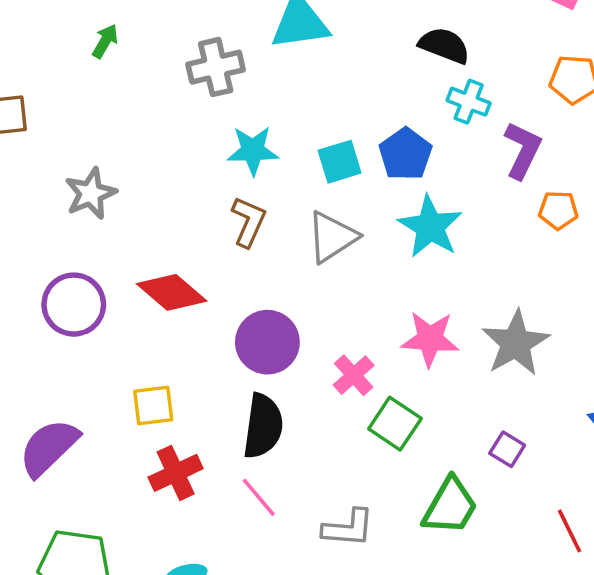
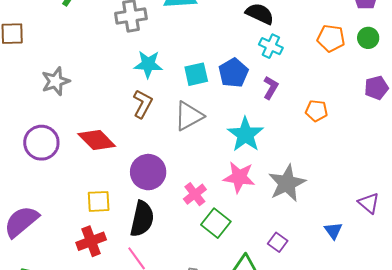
purple L-shape: (523, 150) -> (271, 88), moved, size x0.7
cyan star: (430, 227) -> (245, 134), moved
yellow square: (153, 405) -> (99, 201), moved

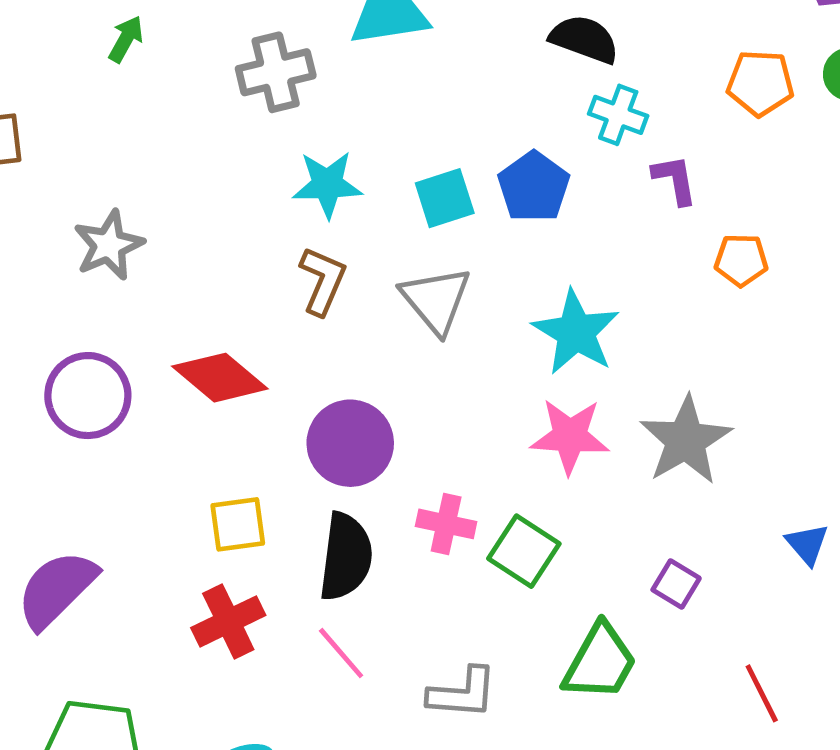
purple L-shape: (271, 88) -> (675, 180), moved, turned -35
gray triangle: (189, 116) -> (436, 300), turned -36
pink cross: (195, 194) -> (446, 524), moved, turned -35

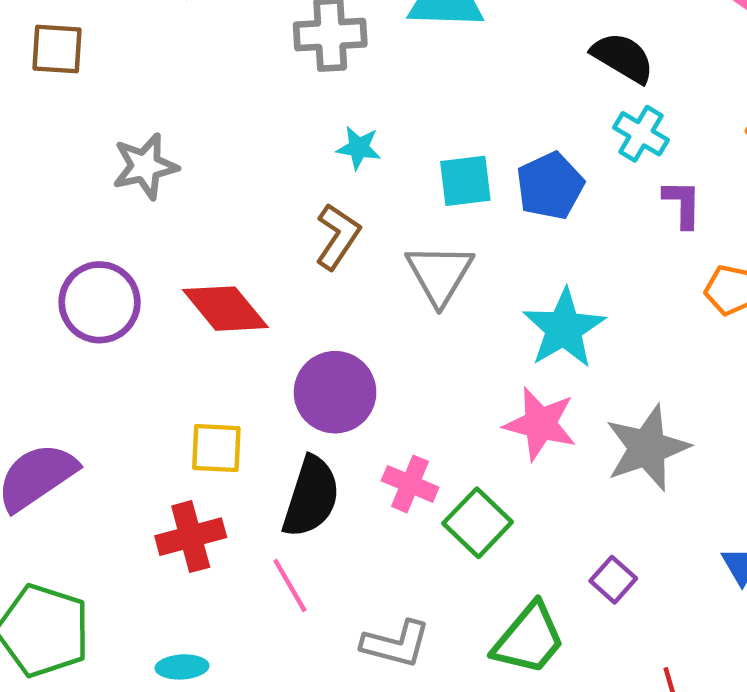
cyan star: (327, 184) -> (359, 148), size x0.7

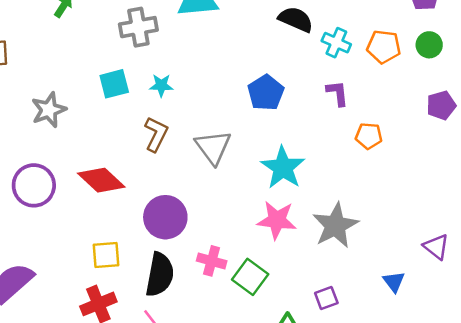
cyan cross: (641, 134) -> (336, 43), moved
cyan square: (465, 181) -> (114, 84), moved
purple square: (613, 580) -> (326, 298), turned 35

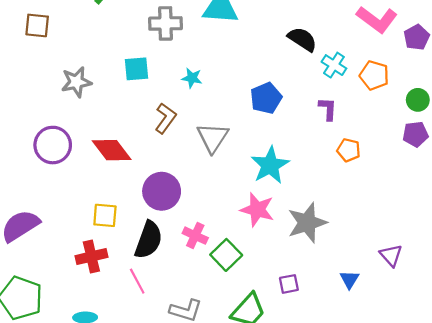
green circle: (429, 45) -> (418, 100), moved
cyan star: (161, 85) -> (192, 78), moved

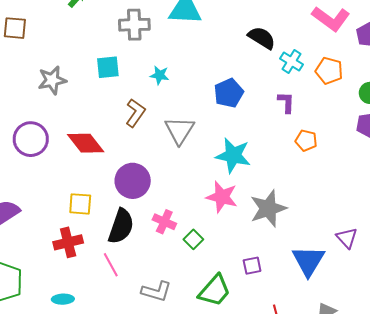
cyan star: (270, 165) -> (233, 155), turned -30
green square: (226, 255) -> (193, 239), size x0.7
blue triangle: (350, 279) -> (308, 261), size x1.8

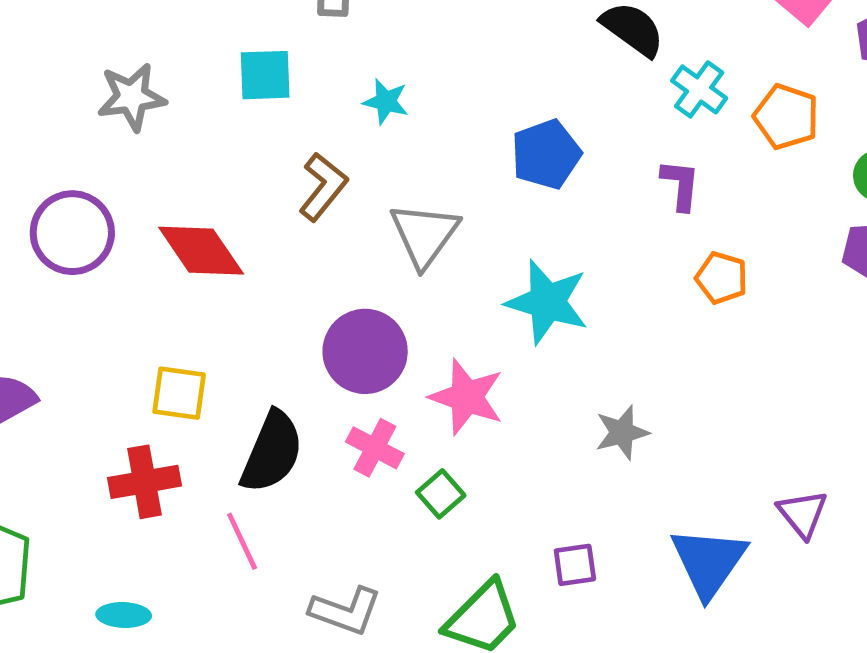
purple circle: (133, 181) -> (365, 351), moved
pink star: (222, 197) -> (467, 397), moved
gray star: (268, 208) -> (622, 432), size x0.6

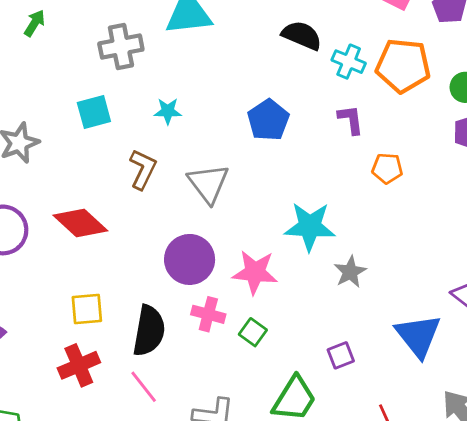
orange pentagon: (786, 117) -> (403, 66), size x1.4
cyan star: (547, 302) -> (310, 226), moved

